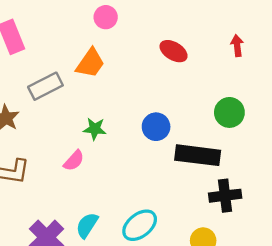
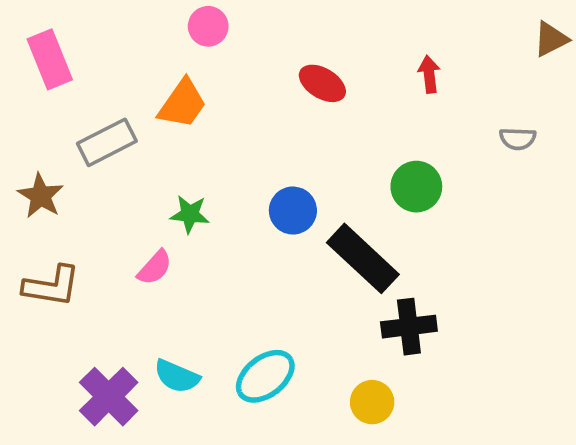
black rectangle: (198, 155) -> (363, 258), turned 36
cyan semicircle: (87, 225) -> (177, 376), turned -100

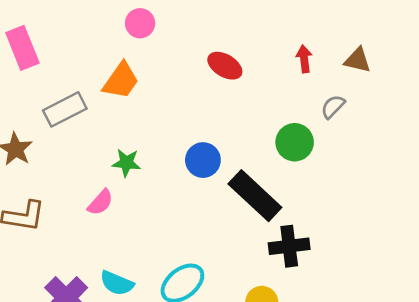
brown triangle: (551, 39) -> (358, 60), moved, turned 40
gray semicircle: (518, 139) -> (333, 107), moved, turned 132

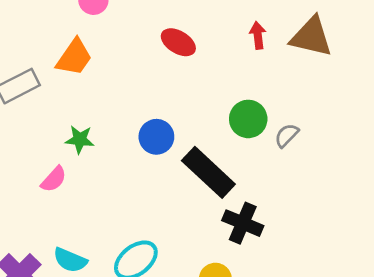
brown triangle: (358, 60) -> (311, 37), size x1.6
gray semicircle: (333, 107) -> (287, 135), moved
black cross: (289, 246) -> (243, 223), turned 30

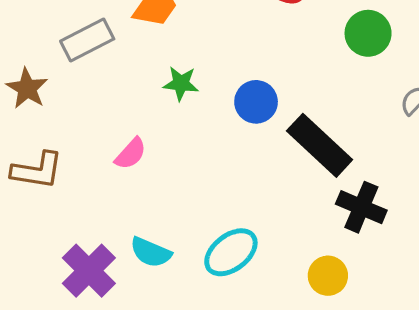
green circle: (248, 119) -> (368, 33), moved
green star: (80, 140) -> (181, 83), moved

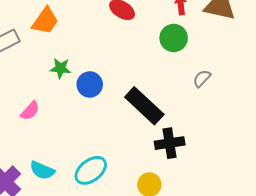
blue circle: (256, 102) -> (90, 84), moved
black cross: (361, 207) -> (170, 143), turned -32

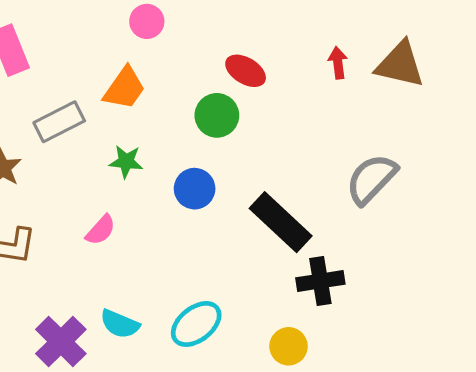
green circle: (174, 38) -> (217, 115), moved
green star: (60, 68) -> (126, 162), moved
gray semicircle: (202, 78) -> (371, 179), size x1.8

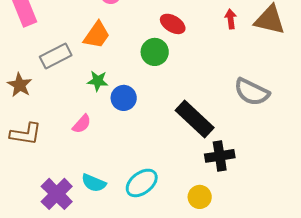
gray semicircle: (371, 179) -> (252, 92), turned -108
blue circle: (195, 189) -> (124, 98), moved

